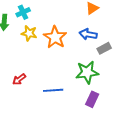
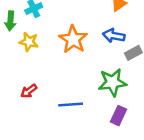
yellow star: (29, 33) -> (29, 42), moved

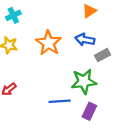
blue line: (71, 105) -> (60, 101), moved

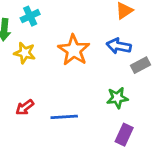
green star: (84, 81) -> (117, 98), size x0.7
blue line: (60, 101) -> (64, 117), moved

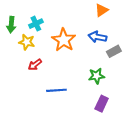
cyan cross: (30, 16) -> (36, 24), moved
red arrow: (25, 107) -> (35, 65), moved

